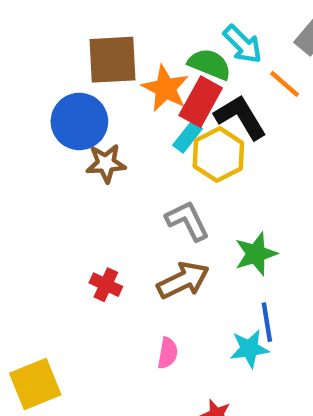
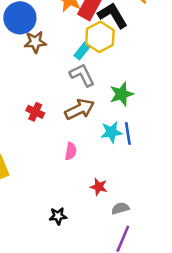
cyan rectangle: (187, 137) -> (82, 51), moved
cyan star: (249, 349) -> (111, 132), moved

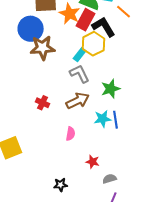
brown star: (35, 42) -> (43, 48), size x1.4

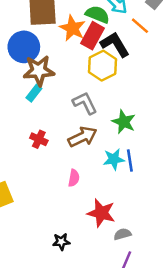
cyan rectangle: (80, 55) -> (34, 93), moved
green star: (111, 89) -> (124, 122), turned -30
red star: (93, 162) -> (101, 213), size x1.6

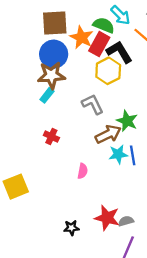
blue circle: (24, 47) -> (54, 54), moved
brown arrow: (82, 137) -> (108, 134), moved
red star: (101, 213) -> (107, 218), moved

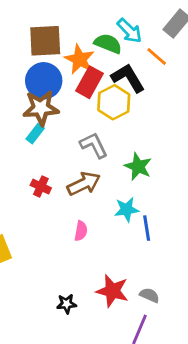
red rectangle: (99, 44) -> (89, 82), moved
brown arrow: (108, 134) -> (84, 184), moved
blue line: (133, 155) -> (147, 228), moved
gray semicircle: (126, 221) -> (149, 295), moved, turned 40

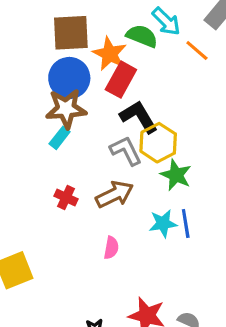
black L-shape: (128, 78) -> (139, 117), moved
yellow hexagon: (114, 102) -> (158, 143), moved
blue line: (147, 228) -> (186, 223), moved

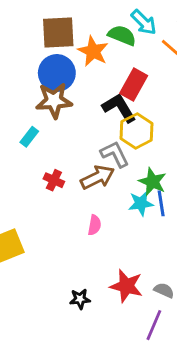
red rectangle: (121, 80) -> (134, 85), moved
cyan rectangle: (60, 138) -> (29, 137), moved
gray L-shape: (126, 151) -> (115, 154), moved
green star: (176, 175) -> (152, 182), moved

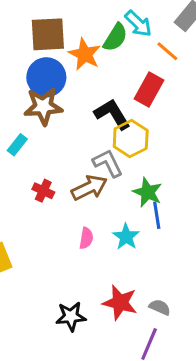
green semicircle: (122, 35) -> (115, 37), turned 100
red rectangle: (134, 85) -> (149, 90), moved
cyan star: (141, 203) -> (126, 237), moved, turned -30
black star: (80, 299) -> (71, 316), size x1.4

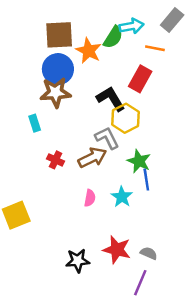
cyan arrow: (138, 24) -> (132, 26), turned -55
orange line: (167, 51) -> (155, 48), turned -30
cyan rectangle: (17, 145) -> (35, 123), turned -56

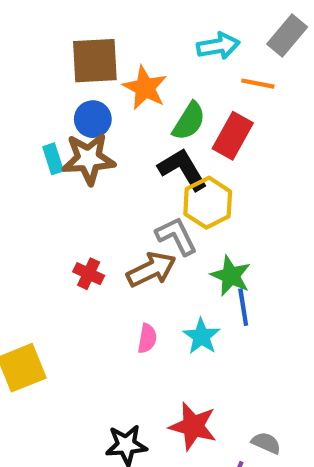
green semicircle: (113, 37) -> (189, 121), moved
blue circle: (58, 69) -> (93, 119), size x0.7
cyan rectangle: (35, 123) -> (53, 159), moved
gray semicircle: (149, 253) -> (266, 443), moved

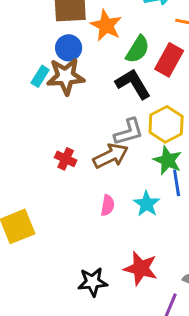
cyan rectangle: (53, 159) -> (40, 76), turned 50
yellow hexagon: (208, 203) -> (166, 124), moved
gray L-shape: (176, 236) -> (129, 132), turned 100

